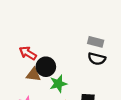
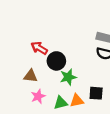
brown triangle: (33, 75) -> (31, 76), moved

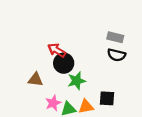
red arrow: (39, 48) -> (57, 50), moved
pink star: (38, 96) -> (53, 103), moved

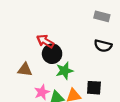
gray rectangle: (115, 37) -> (102, 16), moved

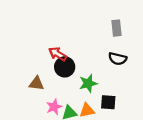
gray rectangle: (102, 16) -> (116, 28), turned 70
green star: (65, 71) -> (88, 83), moved

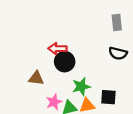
red arrow: (58, 54) -> (58, 49), turned -30
green star: (88, 83) -> (81, 86), moved

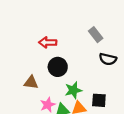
gray rectangle: (117, 23) -> (96, 35), moved, turned -32
red arrow: (58, 49) -> (48, 42), moved

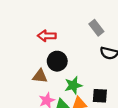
brown triangle: (31, 82) -> (40, 76), moved

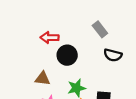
black circle: (57, 61) -> (67, 55), moved

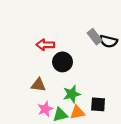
black semicircle: (113, 55) -> (108, 41), moved

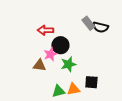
green star: (72, 94) -> (68, 64), moved
pink star: (45, 109) -> (50, 54), moved

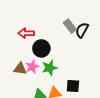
black semicircle: (100, 27) -> (82, 30), turned 105
pink star: (50, 54) -> (32, 67), moved

